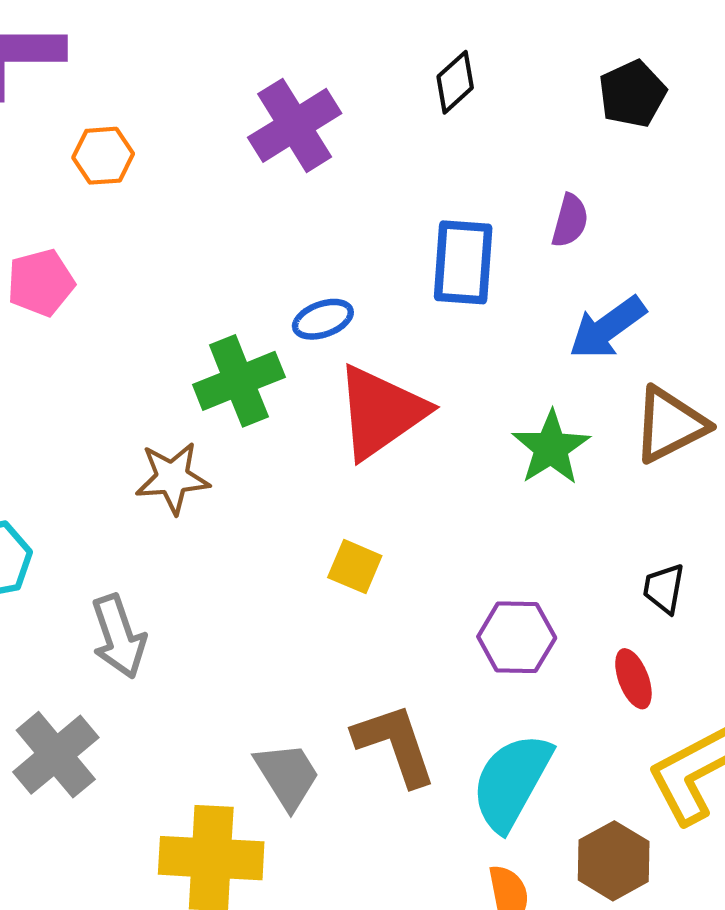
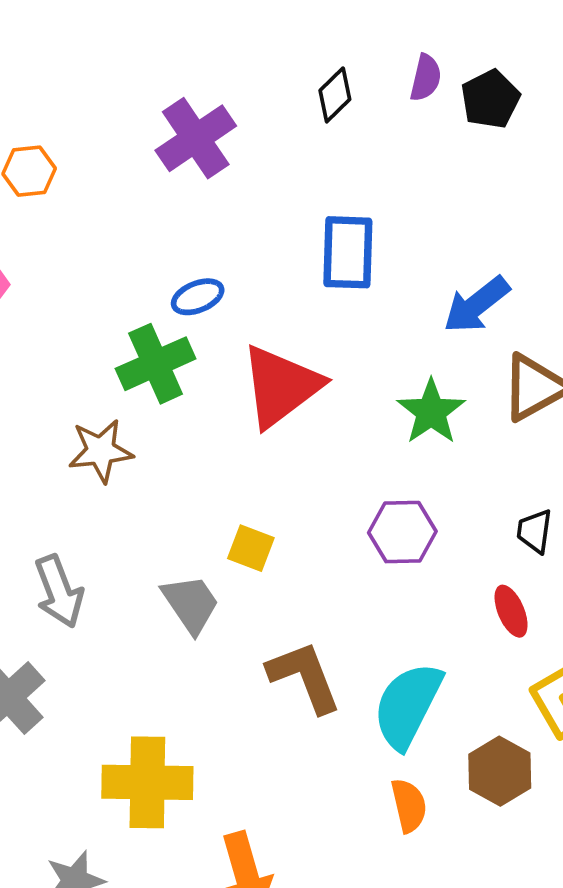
purple semicircle: (570, 221) -> (426, 78), moved
blue ellipse: (323, 319) -> (198, 297), moved
yellow square: (355, 567) -> (251, 548), moved
purple hexagon: (517, 637) -> (402, 532), moved
gray trapezoid: (287, 775) -> (191, 604), moved

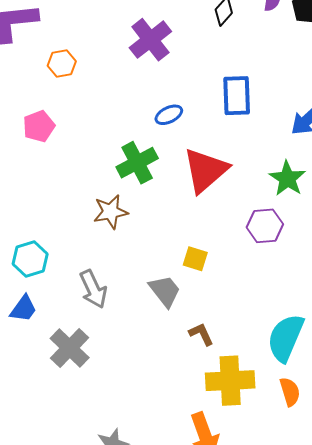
blue ellipse: (198, 297) -> (169, 115), moved
purple hexagon: (402, 532) -> (265, 226), moved
brown L-shape: (304, 677) -> (201, 334), moved, size x0.6
yellow cross: (147, 782) -> (230, 381), moved

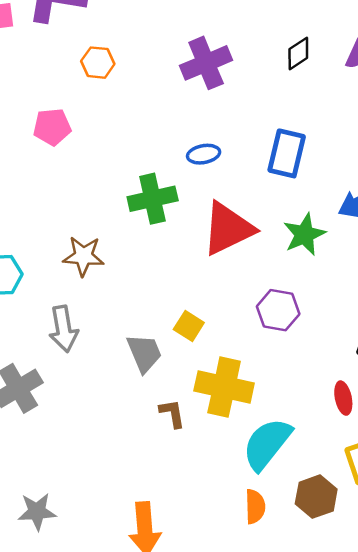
green star: (287, 179) -> (304, 234), moved
brown star: (111, 212) -> (83, 256), moved
yellow cross: (230, 381) -> (224, 387), moved

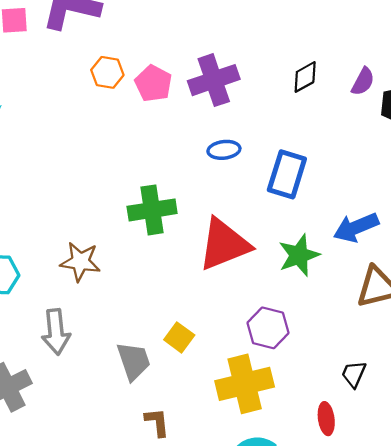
pink pentagon: (52, 127) -> (153, 83), moved, turned 30
blue ellipse: (204, 154) -> (224, 150), moved
yellow cross: (224, 387) -> (245, 384), moved, turned -30

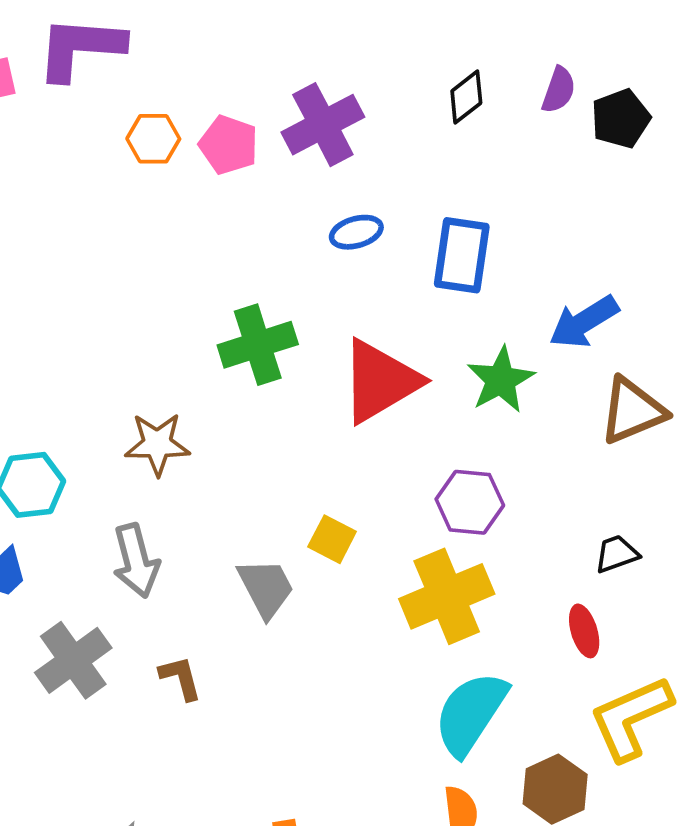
black trapezoid: (354, 374) -> (617, 554), turned 56
brown L-shape: (157, 422) -> (181, 678), moved

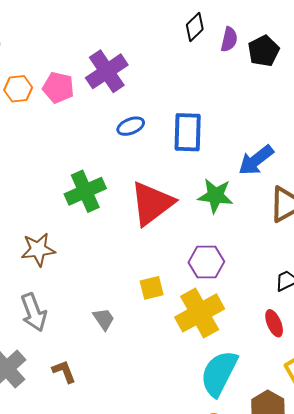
black diamond: (466, 97) -> (195, 27), moved
green star: (501, 380) -> (215, 196), turned -30
yellow square: (332, 539) -> (152, 288), moved, turned -35
gray trapezoid: (266, 588) -> (104, 319), size x0.7

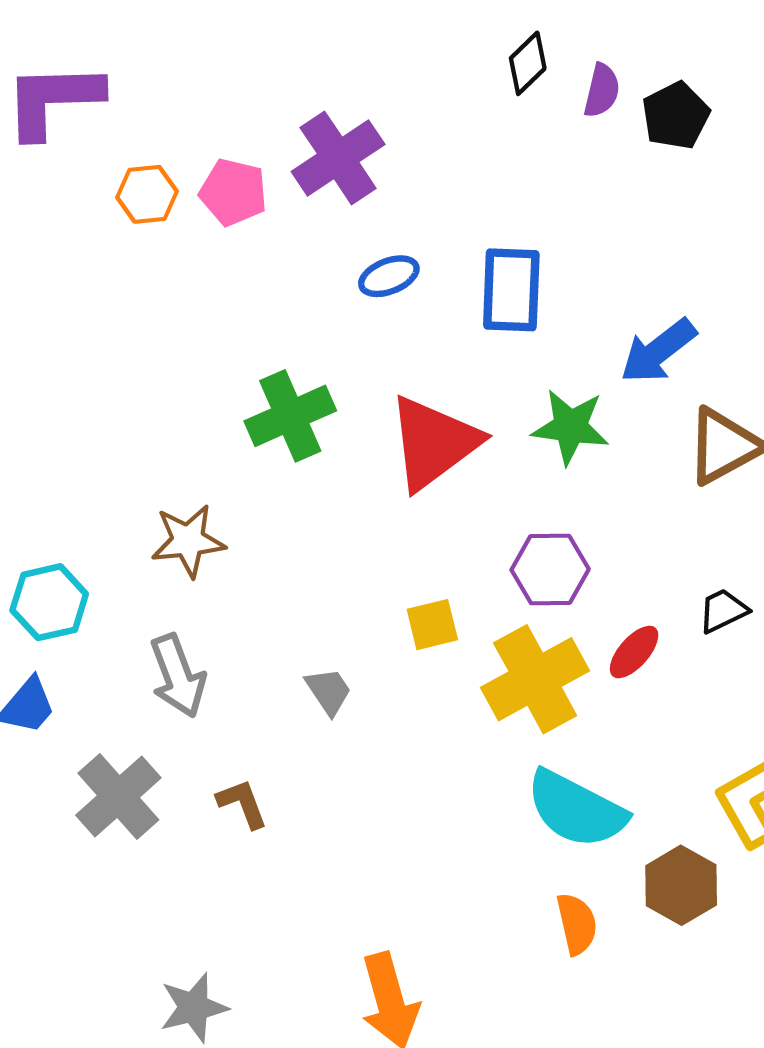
red ellipse: (274, 323) -> (634, 652), moved, turned 64
cyan semicircle: (219, 373) -> (576, 809), turned -90

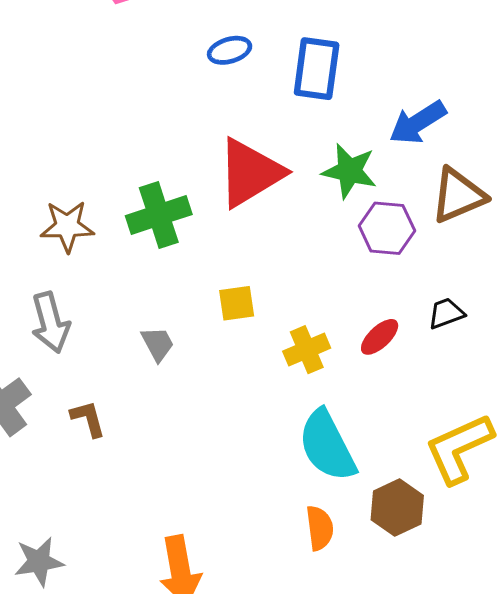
green cross: (290, 416) -> (159, 215), moved
purple hexagon: (550, 570) -> (387, 228), moved
yellow cross: (535, 679) -> (307, 350), size x0.6
cyan semicircle: (576, 809) -> (327, 446), turned 30

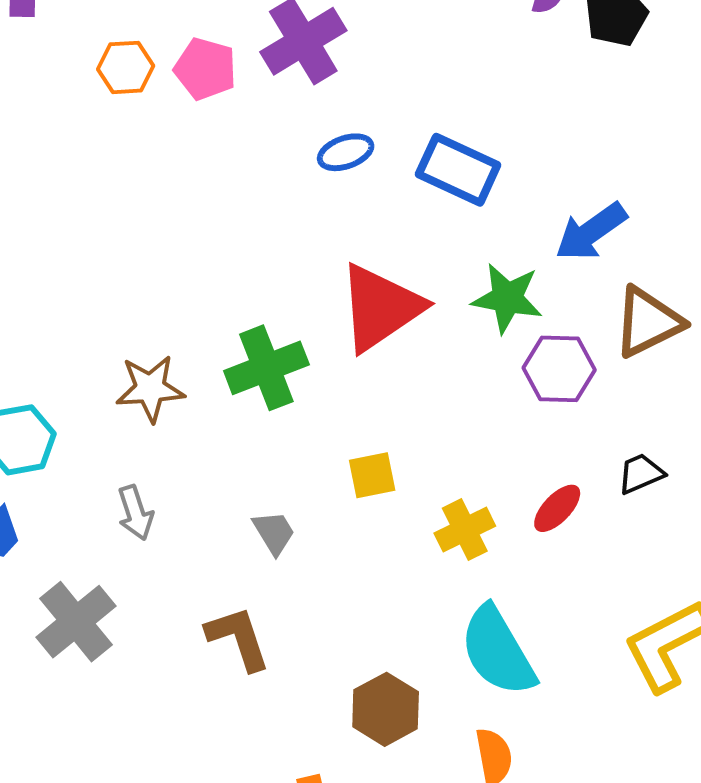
blue rectangle: (317, 69) -> (458, 170), turned -70
gray arrow: (50, 323) -> (135, 513), size x0.7
brown L-shape: (88, 419) -> (238, 638), moved, size x1.4
brown hexagon: (397, 508) -> (386, 709), moved

